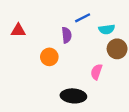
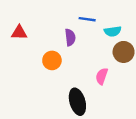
blue line: (83, 18) -> (87, 19), turned 35
black ellipse: (73, 96) -> (77, 102), turned 70

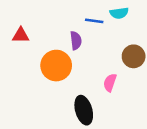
cyan semicircle: (113, 31) -> (119, 13), moved
orange circle: (52, 60) -> (56, 66), size x1.5

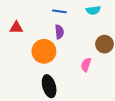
blue line: (94, 21) -> (59, 11), moved
black ellipse: (84, 110) -> (49, 86), moved

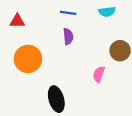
red triangle: (16, 28) -> (17, 21), moved
orange circle: (44, 51) -> (28, 59), moved

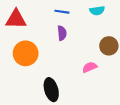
red triangle: (17, 21) -> (16, 19), size x1.5
pink semicircle: (99, 74) -> (90, 67), turned 48

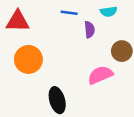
purple semicircle: (62, 33) -> (89, 30), moved
pink semicircle: (90, 67) -> (100, 75), size x1.5

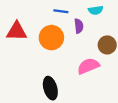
red triangle: (18, 21) -> (17, 31), moved
orange circle: (28, 59) -> (51, 38), moved

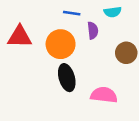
pink semicircle: (88, 66) -> (104, 95), moved, turned 30
black ellipse: (50, 88) -> (67, 78), moved

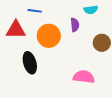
blue line: (72, 13) -> (35, 11), moved
black ellipse: (67, 78) -> (30, 63), moved

